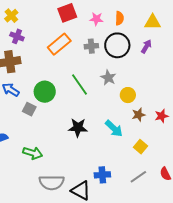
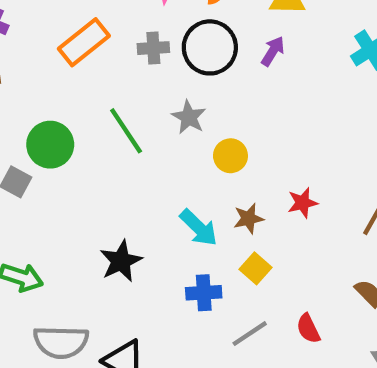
brown star: (138, 115) -> (249, 219), moved
black star: (78, 128) -> (121, 261), moved, turned -30
blue cross: (102, 175) -> (204, 293), moved

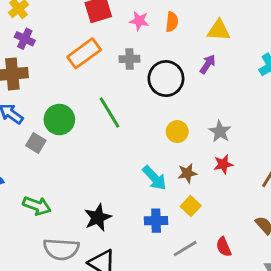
black circle: (210, 47) -> (166, 79), moved
gray star: (189, 117) -> (220, 131), moved
black star: (121, 261) -> (98, 217), moved

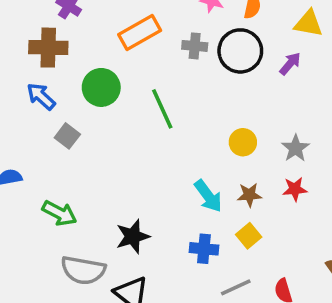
black circle: (166, 79) -> (240, 51), moved
green circle: (59, 120) -> (101, 87), moved

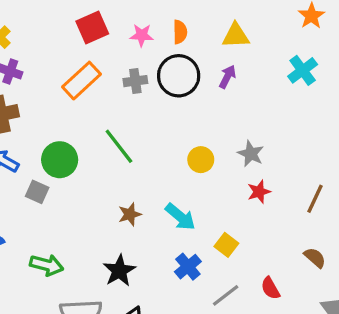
green circle: (101, 87) -> (60, 160), moved
brown star: (249, 195) -> (130, 214), moved
blue cross: (204, 249) -> (188, 267), turned -32

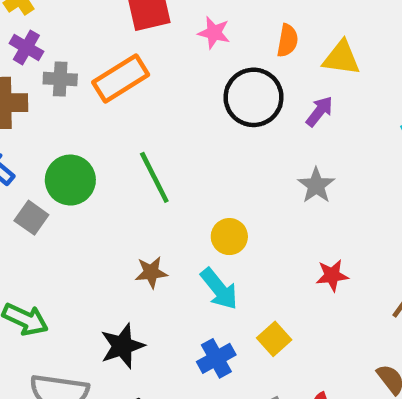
orange semicircle: (180, 32) -> (287, 41), moved
gray cross: (135, 81) -> (60, 79), moved
gray star: (251, 154) -> (316, 185), moved
yellow circle: (201, 160) -> (229, 237), moved

